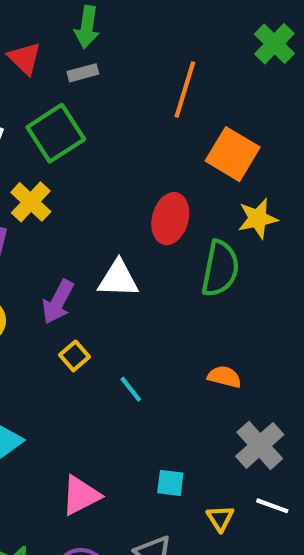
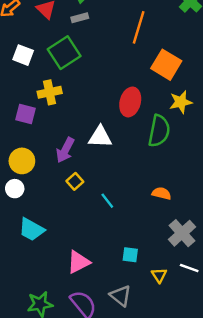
yellow cross: (31, 202) -> (50, 92), turned 35

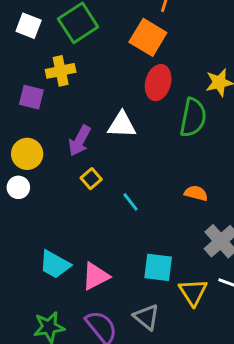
orange square: (166, 65) -> (148, 37), moved
cyan trapezoid: (32, 230) -> (55, 265), moved
cyan square: (130, 255) -> (158, 267), size x1.5
yellow triangle: (159, 275) -> (193, 292), size x1.5

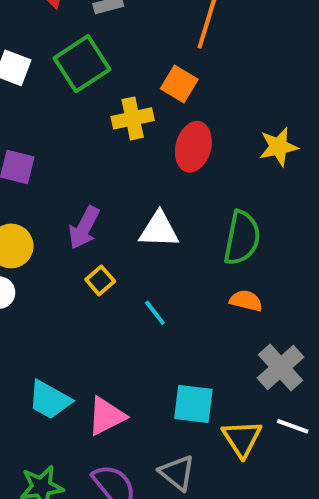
orange square: (148, 37) -> (179, 84), size x0.7
yellow cross: (61, 71) -> (133, 118), moved
green semicircle: (193, 117) -> (242, 238), moved
white triangle: (122, 125) -> (159, 230), moved

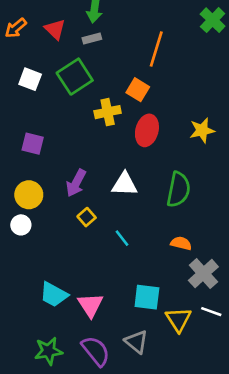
orange semicircle: (246, 301) -> (181, 243), moved
pink triangle: (106, 416) -> (90, 305), turned -36

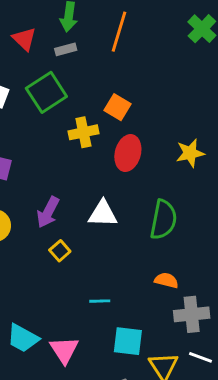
orange line: (156, 49) -> (119, 32), moved
cyan line: (122, 238) -> (100, 301), moved, turned -54
gray cross: (203, 274) -> (192, 314), turned 36

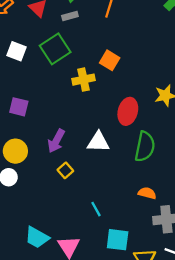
red ellipse: (128, 153) -> (128, 111), moved
cyan line: (100, 301) -> (96, 209), turned 63

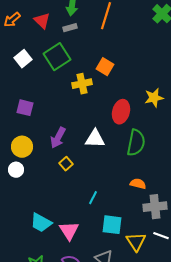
white square: (17, 51) -> (23, 59), turned 30
cyan line: (96, 209) -> (93, 198), turned 56

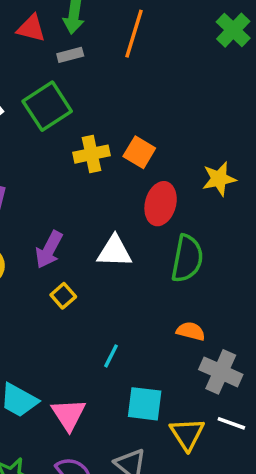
red triangle: (42, 21) -> (31, 28), moved, turned -30
orange square: (105, 67) -> (139, 152), moved
gray cross: (155, 207) -> (221, 372), turned 30

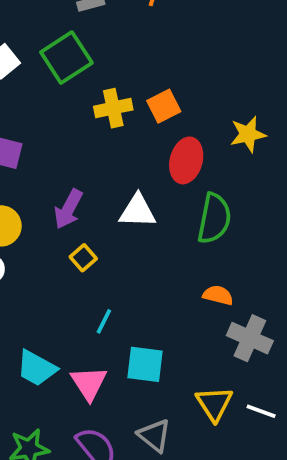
orange square: (139, 152) -> (164, 106), turned 32
cyan line: (111, 356) -> (104, 321), moved
cyan square: (145, 404) -> (145, 364), moved
white line: (231, 423) -> (261, 411), moved

